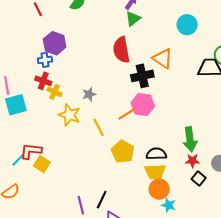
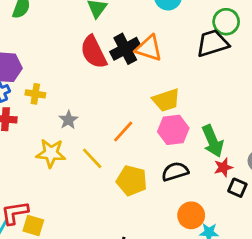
black cross: (142, 76) -> (125, 49), moved
yellow cross: (55, 92) -> (35, 94), moved
pink hexagon: (143, 104) -> (173, 130), moved
yellow trapezoid: (155, 172) -> (166, 100), moved

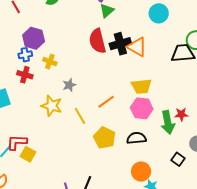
red star: (223, 167) -> (181, 114), moved

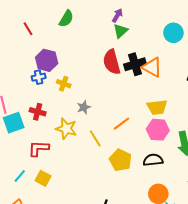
red cross: (25, 75) -> (38, 112), moved
red L-shape: (17, 142) -> (39, 148), moved

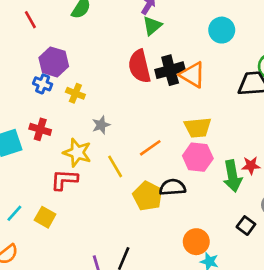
blue cross: (39, 77) -> (43, 84), turned 32
red L-shape: (39, 148) -> (64, 180), moved
black semicircle: (153, 160) -> (173, 187), moved

